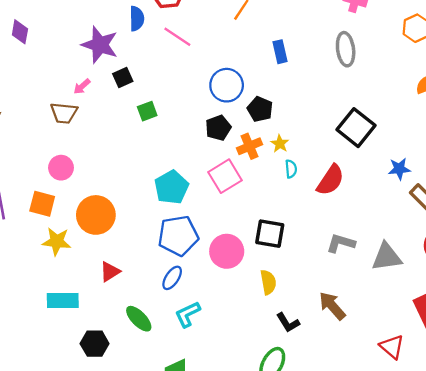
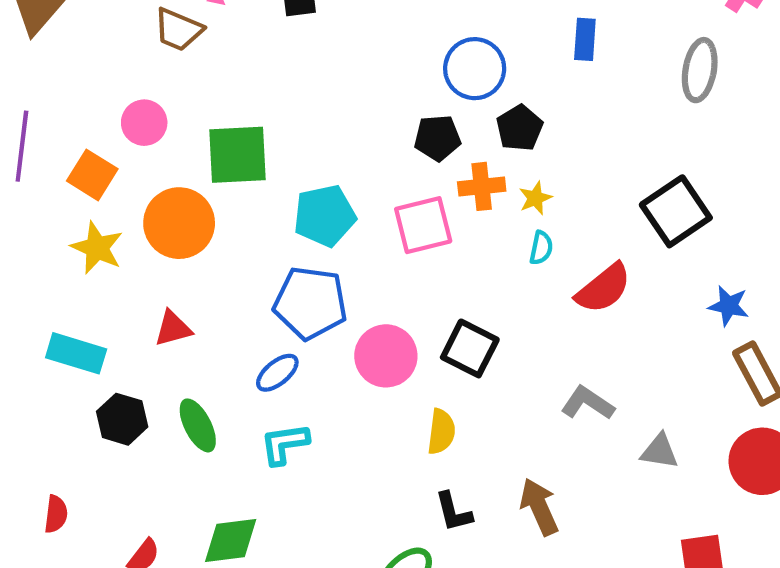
green square: (147, 111) -> (237, 155), moved, size x1.8
gray triangle: (387, 257) -> (660, 451), size x0.7
black hexagon: (95, 344) -> (122, 419), moved

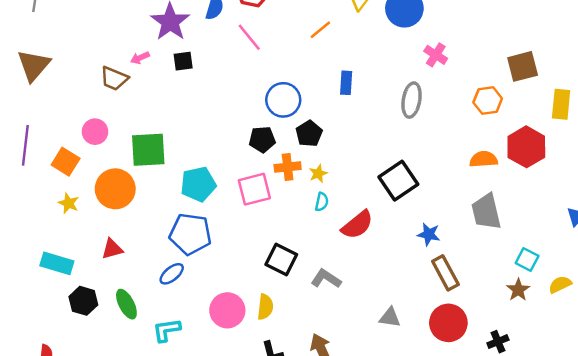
yellow star: (97, 248) -> (69, 203), size x0.7
pink circle: (386, 356) -> (227, 310), moved
gray L-shape: (588, 403) -> (326, 279), moved
cyan L-shape: (284, 444) -> (167, 330), moved

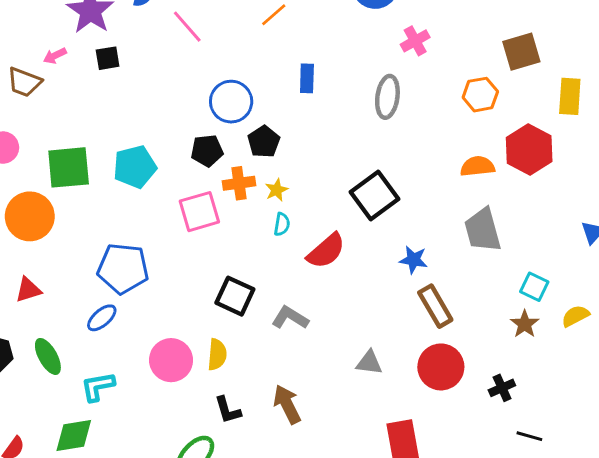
pink cross: (436, 55) -> (415, 41), turned 30
cyan pentagon: (198, 184) -> (135, 167), moved

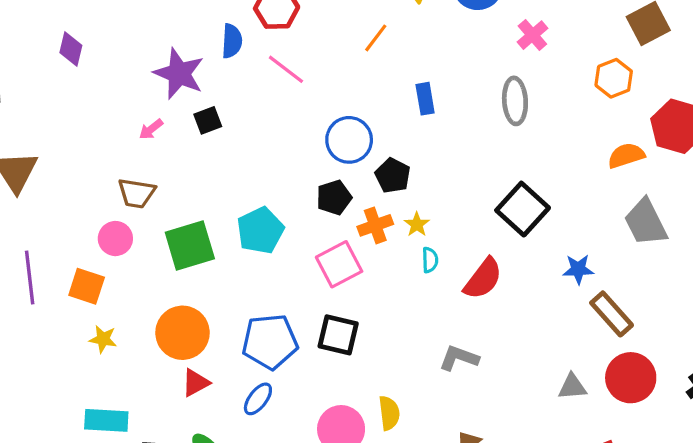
brown trapezoid: (24, 82) -> (137, 193), moved
orange circle: (30, 216) -> (182, 333), moved
red triangle: (28, 290) -> (195, 383), moved
black square: (235, 296) -> (338, 335), moved
gray triangle: (369, 363) -> (572, 387), moved

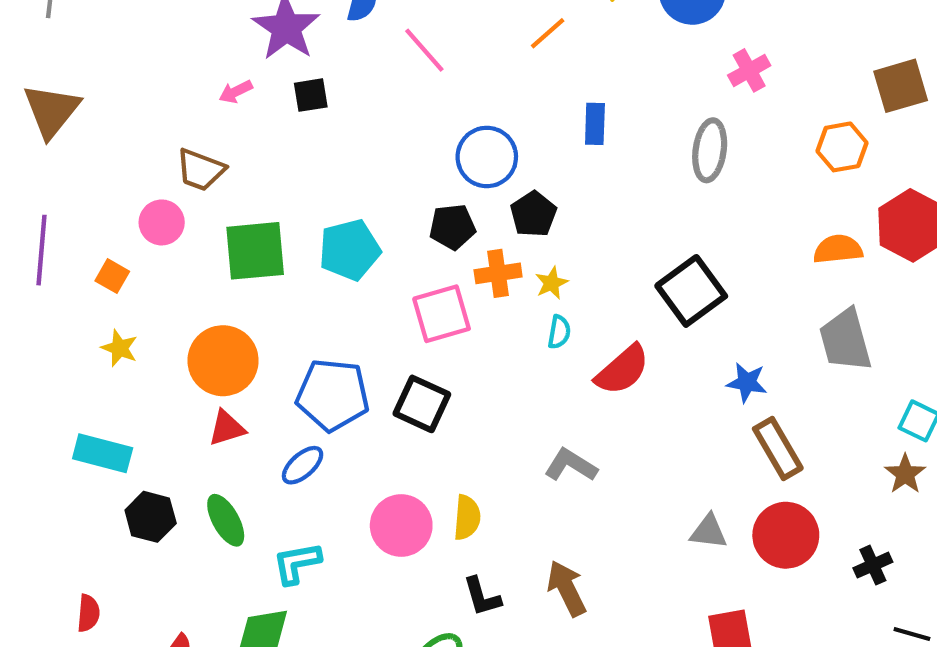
orange square: (87, 286) -> (112, 276), size x0.7

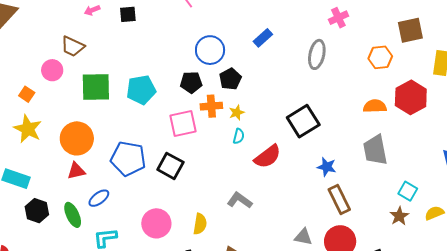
blue rectangle: (595, 124) -> (263, 38), turned 42
yellow star: (120, 348) -> (28, 129), size x1.6
blue ellipse: (303, 465) -> (99, 198), moved
yellow semicircle: (467, 518) -> (200, 224), moved

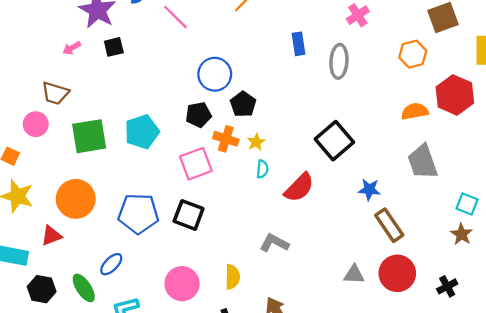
blue rectangle: (263, 38) -> (299, 44), moved, turned -48
orange cross: (211, 106) -> (226, 139), turned 30
red triangle: (76, 171) -> (51, 236), moved

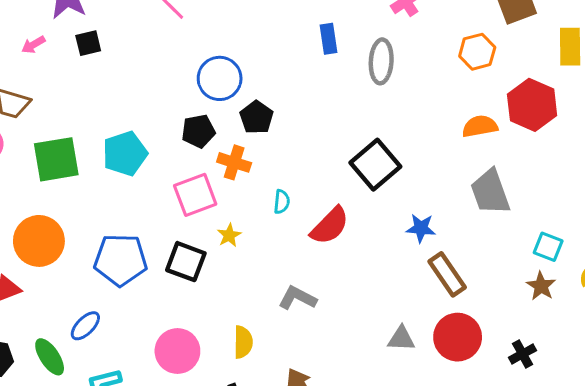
yellow star: (256, 142) -> (229, 235), moved

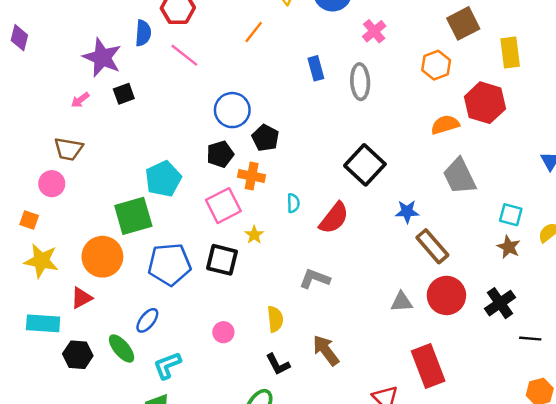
green square: (56, 159) -> (133, 216), moved
pink circle: (177, 351) -> (223, 332), size x0.6
black cross: (523, 354) -> (500, 303), size x1.4

